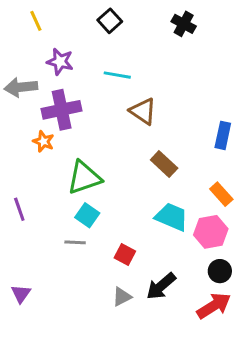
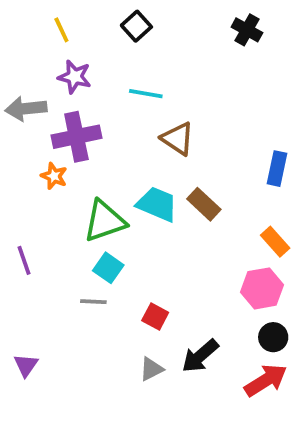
yellow line: (36, 21) -> (61, 30), moved
black cross: (184, 24) -> (247, 30), moved
cyan trapezoid: (172, 217) -> (157, 204), moved

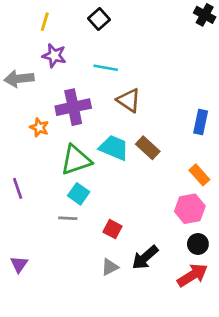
yellow line: (61, 30) -> (45, 22), turned 42
black cross: (247, 30) -> (205, 15), moved
purple cross: (76, 137) -> (73, 107), moved

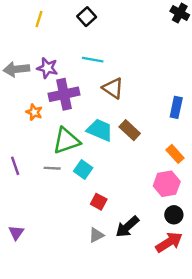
purple star: (54, 56) -> (47, 68), moved
cyan square: (79, 194) -> (83, 169), moved
gray line: (68, 218) -> (52, 168), moved

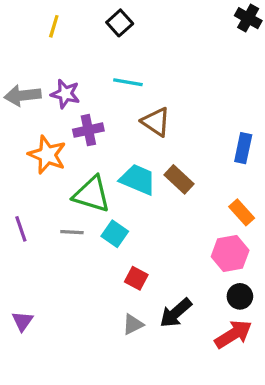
purple cross: (64, 94) -> (88, 130), size x0.7
orange star: (34, 112) -> (47, 155), size x1.6
green triangle: (66, 141) -> (92, 194), turned 36

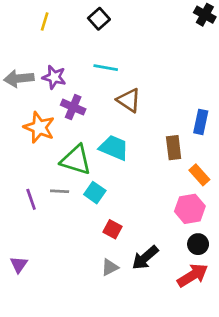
purple cross: (88, 130) -> (73, 107), turned 35
brown rectangle: (179, 179) -> (174, 148), moved, turned 40
purple line: (21, 229) -> (31, 199), moved

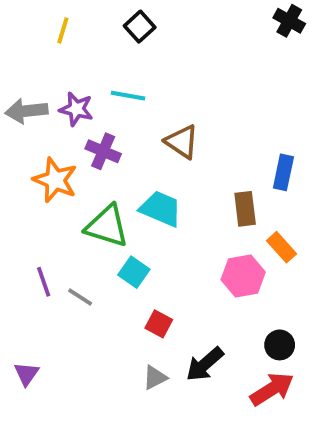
cyan line: (106, 68) -> (128, 96), moved
gray line: (60, 191) -> (80, 297), moved, turned 30
pink hexagon: (190, 209) -> (243, 276), moved

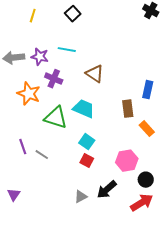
cyan square: (134, 272) -> (87, 142), moved
pink hexagon: (243, 276) -> (127, 161), moved
red square: (159, 324) -> (87, 161), moved

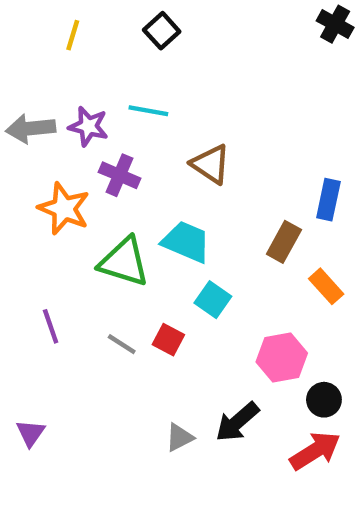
brown rectangle: (128, 109) -> (284, 242), turned 36
cyan square: (87, 142) -> (213, 300), moved
gray line: (42, 155) -> (122, 344), moved
red square: (87, 161) -> (168, 340), moved

